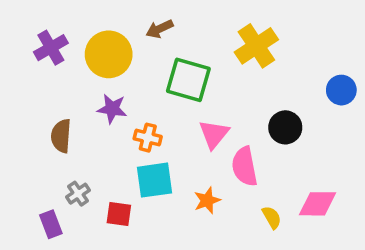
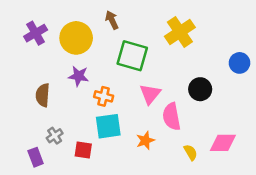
brown arrow: (160, 29) -> (112, 20), turned 90

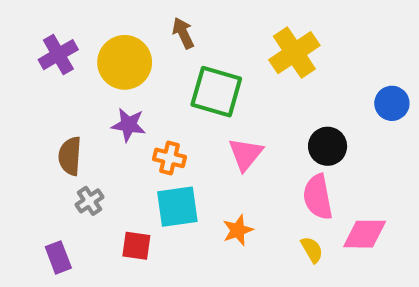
pink semicircle: (172, 117) -> (318, 197), moved
gray cross: (55, 136) -> (90, 201), moved

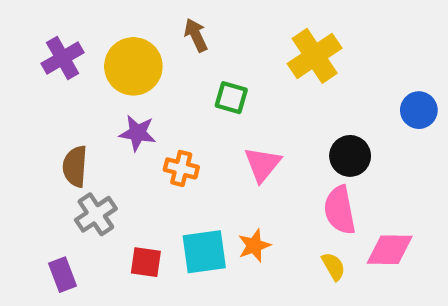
green square: (216, 92) -> (231, 98), size x0.6
gray cross: (90, 201) -> (96, 214), size x1.4
cyan square: (177, 207) -> (204, 252), moved

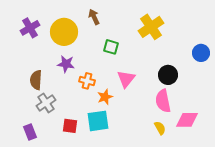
orange star: (254, 246) -> (105, 97), moved

